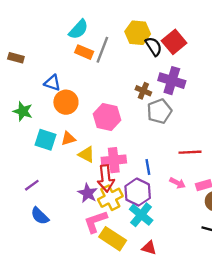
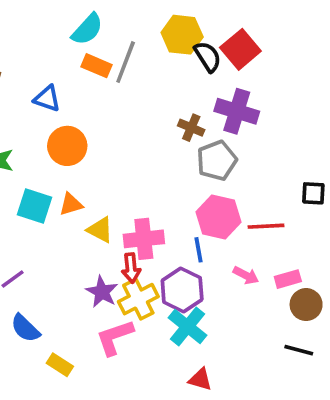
blue triangle: (52, 83) -> (47, 99), moved
pink hexagon: (107, 117) -> (219, 217), moved
red arrow: (106, 178) -> (131, 268), size x0.7
yellow rectangle: (113, 239) -> (60, 365), moved, size x0.6

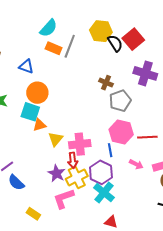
purple cross: (237, 111) -> (145, 73), moved
cyan square: (34, 206) -> (30, 112), moved
yellow triangle: (100, 230) -> (56, 139), turned 42
blue semicircle: (25, 328) -> (16, 182), moved

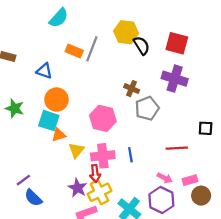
cyan semicircle: (48, 28) -> (59, 18), moved
red square: (133, 39) -> (177, 43), moved, turned -35
pink hexagon: (121, 132) -> (103, 118), moved
blue line: (110, 150) -> (130, 155), moved
purple hexagon: (101, 172) -> (161, 200), moved

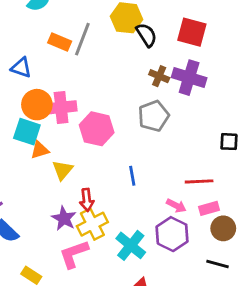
brown cross: (132, 89) -> (159, 76), moved
red line: (177, 148) -> (199, 181), moved
pink cross: (103, 156) -> (61, 107), moved

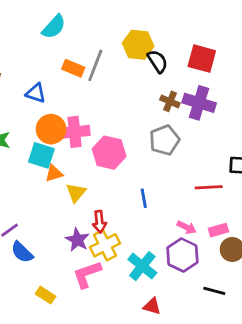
red line: (199, 181) -> (209, 187), moved
black line: (218, 264) -> (214, 291), moved

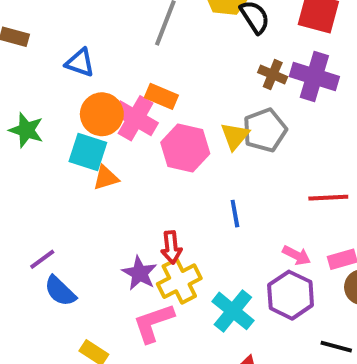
orange rectangle: (73, 68) -> (161, 96), moved
pink cross: (75, 132) -> (136, 118), turned 36
yellow triangle: (76, 193) -> (235, 136), moved

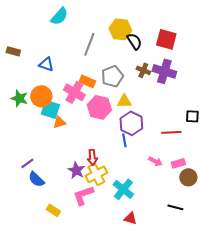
orange circle: (102, 114) -> (41, 96), moved
gray pentagon: (265, 130) -> (112, 76), moved
yellow triangle: (235, 136) -> (124, 101), turned 49
purple hexagon: (291, 295) -> (131, 123), moved

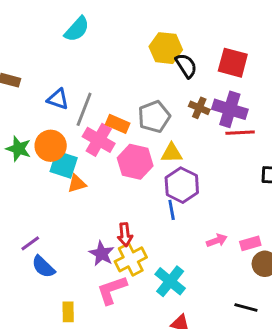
gray line: (89, 44) -> (84, 109), moved
red line: (171, 132) -> (240, 133), moved
pink arrow: (155, 161) -> (217, 240), turned -48
yellow rectangle: (53, 210) -> (68, 312), turned 56

